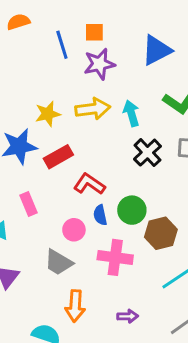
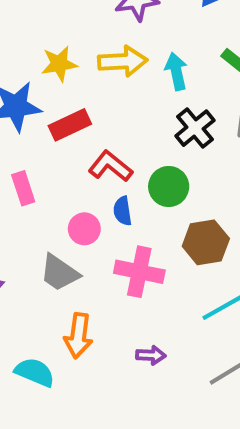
green circle: (132, 210) -> (169, 186), moved

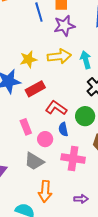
pink rectangle: (23, 188) -> (26, 127), moved

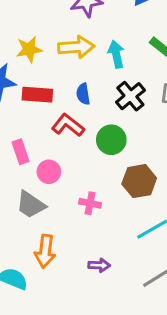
red rectangle: (35, 89) -> (37, 95), turned 30
blue semicircle: (63, 129) -> (83, 94), moved
pink cross: (73, 158) -> (90, 203), size x0.6

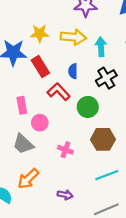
red rectangle: (37, 95) -> (40, 67), turned 45
orange arrow: (45, 251) -> (28, 179), turned 30

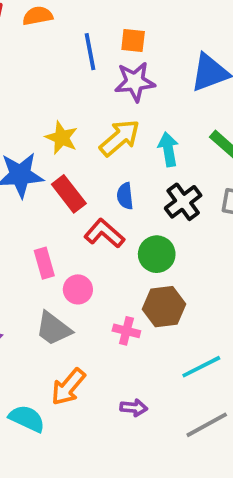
yellow star: (40, 33) -> (62, 138), turned 30
yellow arrow: (73, 37) -> (120, 138), turned -40
brown hexagon: (103, 139) -> (164, 307), moved

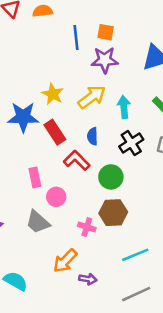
orange arrow: (68, 387) -> (65, 261), moved

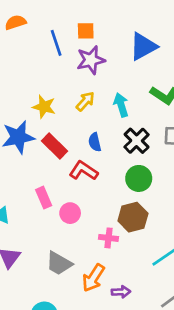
yellow arrow: (92, 97) -> (85, 101), size x0.7
green circle: (111, 177) -> (139, 178), moved
gray trapezoid: (38, 222) -> (59, 263), moved

